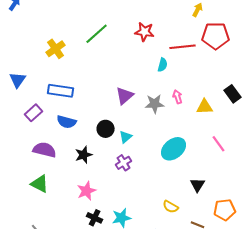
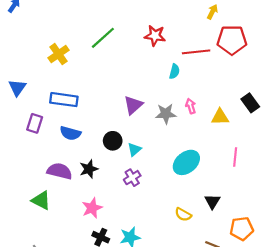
purple rectangle: (34, 113) -> (35, 123), turned -30
pink line: (219, 144) -> (235, 157), turned 42
purple semicircle: (45, 150) -> (60, 171), moved
yellow semicircle: (171, 207) -> (183, 214), moved

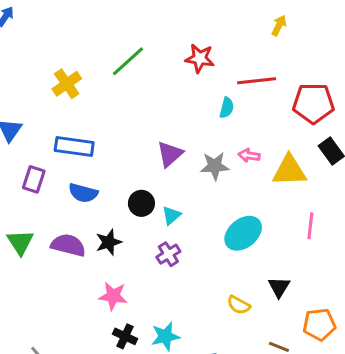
red pentagon: (232, 40) -> (313, 103), moved
pink arrow: (191, 106) -> (249, 156), turned -64
yellow triangle: (220, 117) -> (289, 170), size x1.4
green triangle: (41, 200) -> (20, 242), moved, turned 30
pink star: (92, 208) -> (113, 296), turned 30

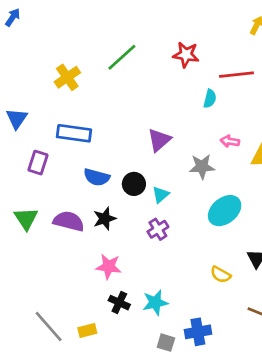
gray star: (215, 166) -> (202, 167), moved
blue semicircle: (83, 193) -> (97, 177), moved

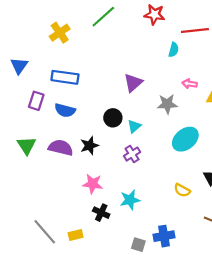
blue semicircle: (97, 177) -> (65, 110), moved
cyan star: (155, 303) -> (130, 200), moved

